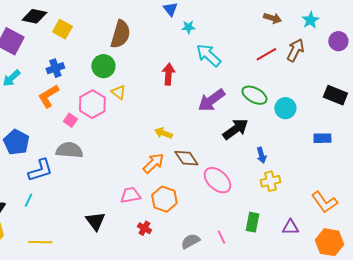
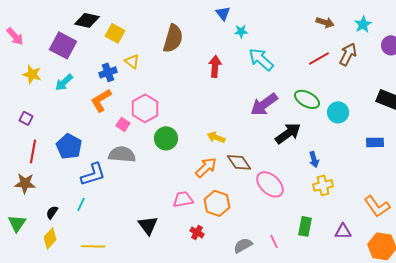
green circle: (103, 66) -> (166, 138), moved
red arrow: (168, 74) -> (215, 66), moved
yellow triangle: (118, 92) -> (132, 61), moved

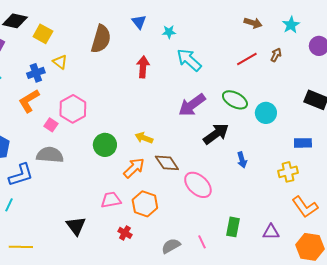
blue triangle: (223, 13) -> (139, 22), moved
brown arrow: (348, 54) -> (276, 55), size x0.6
green circle: (166, 138) -> (105, 145), moved
yellow cross: (323, 185) -> (288, 172), moved

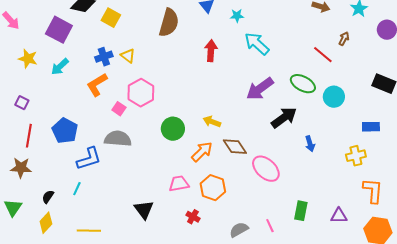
red line: (247, 59) -> (323, 55), moved, turned 70
yellow triangle: (60, 62) -> (128, 56), moved
orange L-shape: (305, 207) -> (373, 191), turned -140

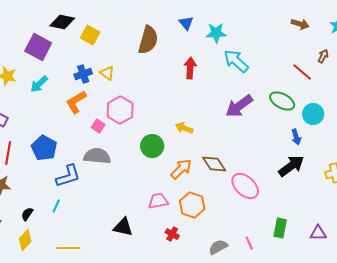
cyan star: (237, 16) -> (216, 33), size x1.5
black arrow: (284, 118) -> (291, 166), moved
yellow arrow: (212, 122) -> (184, 128), moved
blue arrow: (310, 144) -> (296, 137), moved
black triangle: (144, 210) -> (123, 227), turned -40

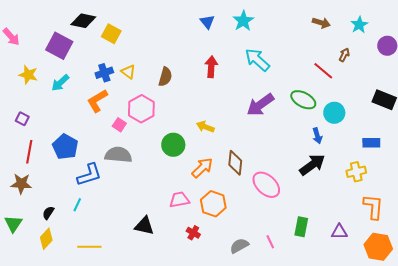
cyan star: (216, 33) -> (243, 21), moved, turned -30
brown semicircle: (148, 40) -> (165, 77), moved, size x0.7
brown diamond: (214, 164) -> (235, 163), turned 40

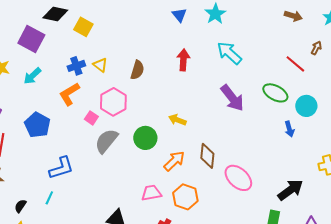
purple arrow: (260, 105) -> (232, 98), turned -92
blue pentagon: (65, 147) -> (37, 125), moved
gray semicircle: (118, 155) -> (106, 141), moved, turned -56
black arrow: (312, 165) -> (290, 190), moved

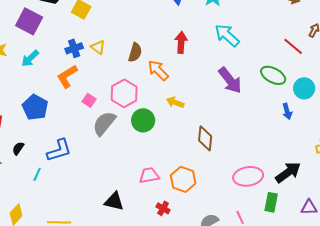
pink hexagon: (113, 102) -> (124, 93), moved
orange arrow: (174, 161) -> (158, 70), moved, turned -90
pink ellipse: (238, 178) -> (248, 176), moved, turned -52
cyan line: (49, 198) -> (37, 174), moved
black semicircle: (20, 206) -> (18, 148), moved

